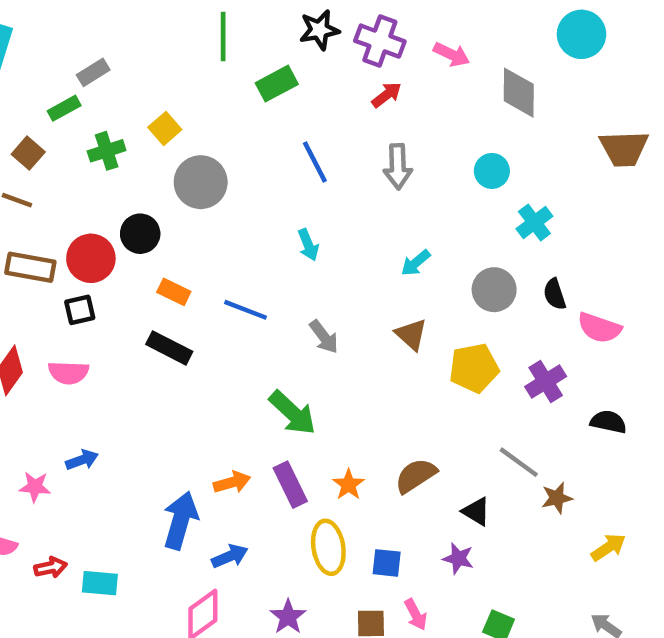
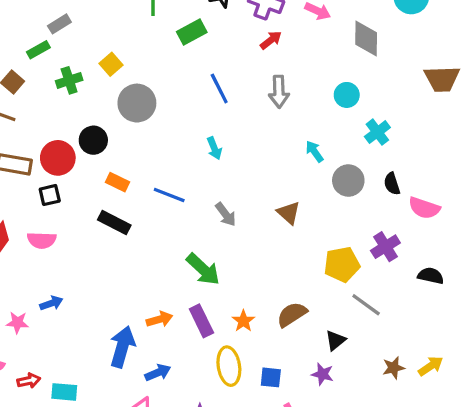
cyan arrow: (416, 263) -> (314, 151), moved, turned 95
yellow pentagon: (474, 368) -> (342, 264), moved
brown star: (557, 498) -> (394, 368), moved
black triangle: (476, 511) -> (335, 340), turned 50

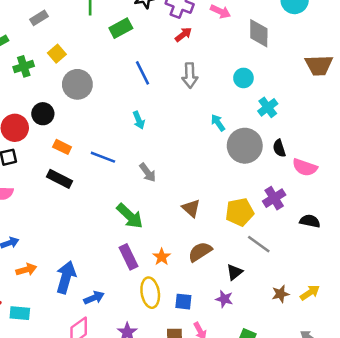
gray rectangle: (59, 24) -> (39, 18), moved
gray circle: (348, 181) -> (245, 146), size x1.4
brown triangle: (289, 213) -> (191, 208), moved
orange arrow: (159, 319) -> (26, 270), moved

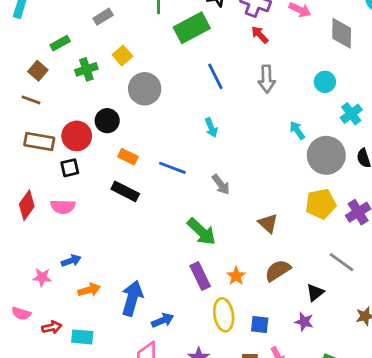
green rectangle: (121, 28) -> (192, 28), size x1.4
red arrow: (183, 35) -> (260, 35), turned -96
yellow pentagon: (240, 212) -> (321, 204), moved

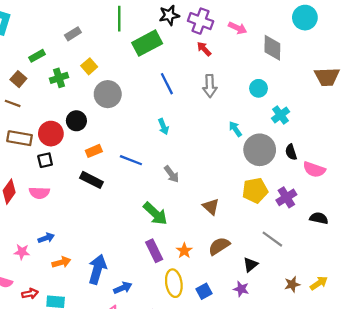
orange rectangle: (128, 157) -> (94, 151), turned -49
blue square: (260, 325) -> (204, 291), turned -35

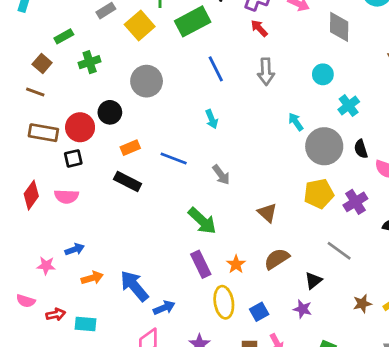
yellow square: (89, 66) -> (140, 26), moved, size x1.5
blue arrow: (97, 269) -> (134, 286), turned -56

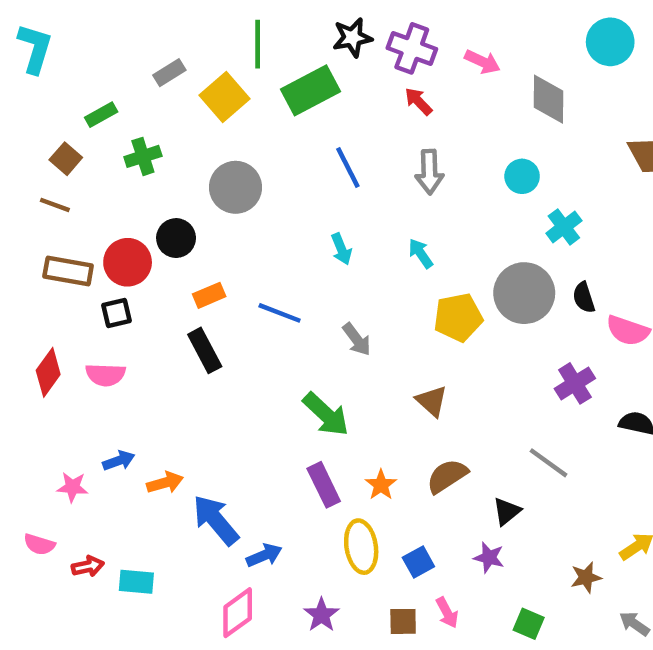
cyan arrow: (296, 122) -> (421, 253), moved
black rectangle: (128, 182) -> (205, 350), turned 35
yellow pentagon: (319, 194) -> (458, 317), moved
orange arrow: (92, 278) -> (165, 483), moved
brown star: (362, 304) -> (586, 577), moved

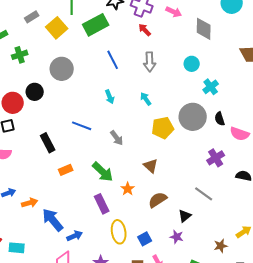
orange rectangle: (209, 295) -> (66, 170), moved
orange star: (381, 485) -> (128, 189), moved

